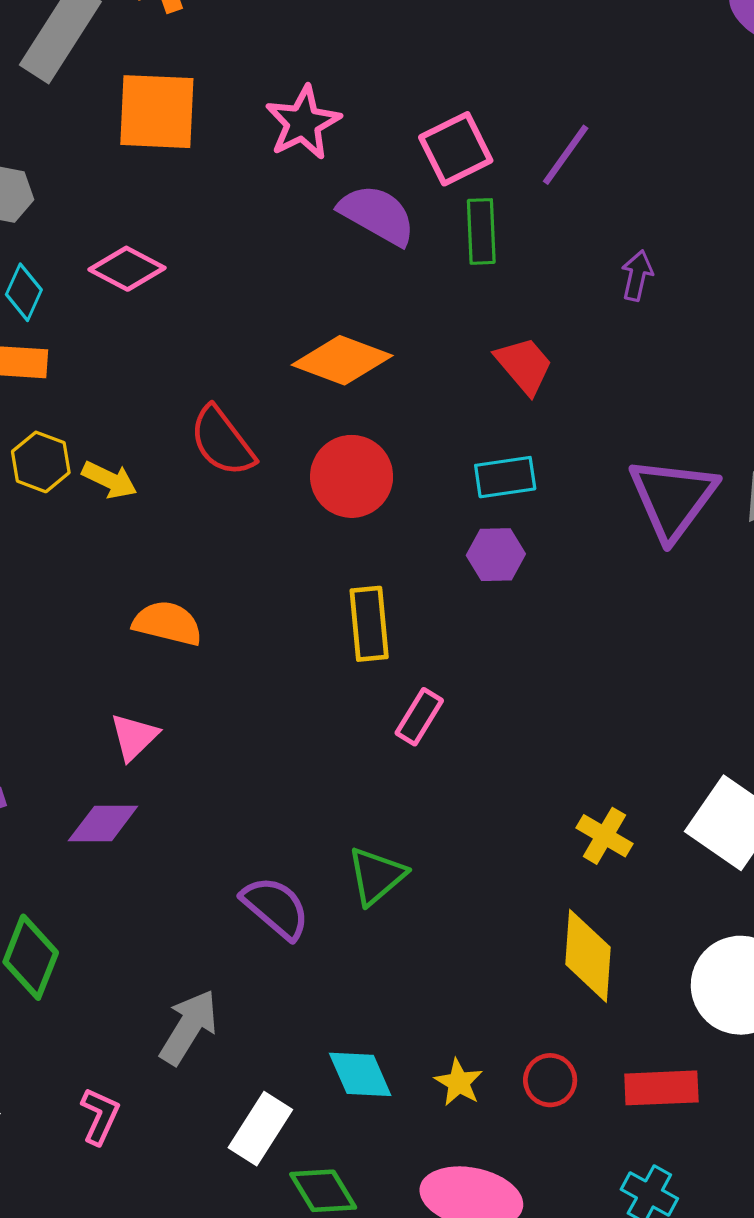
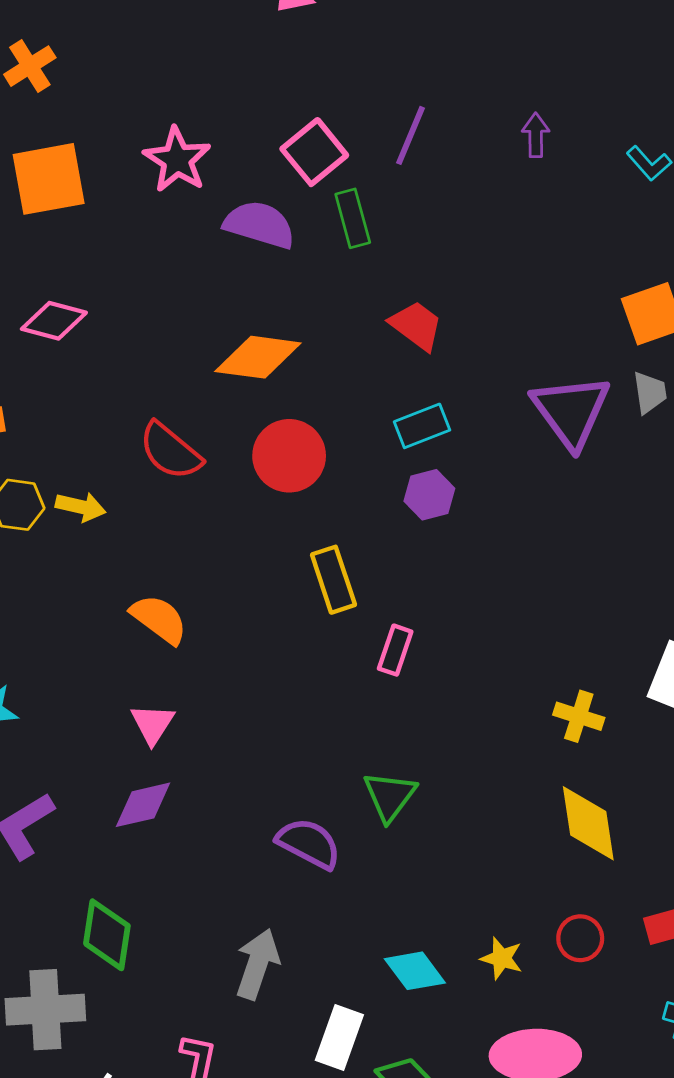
purple arrow: (637, 275) -> (536, 135), moved
orange semicircle: (167, 623) -> (159, 619), turned 36

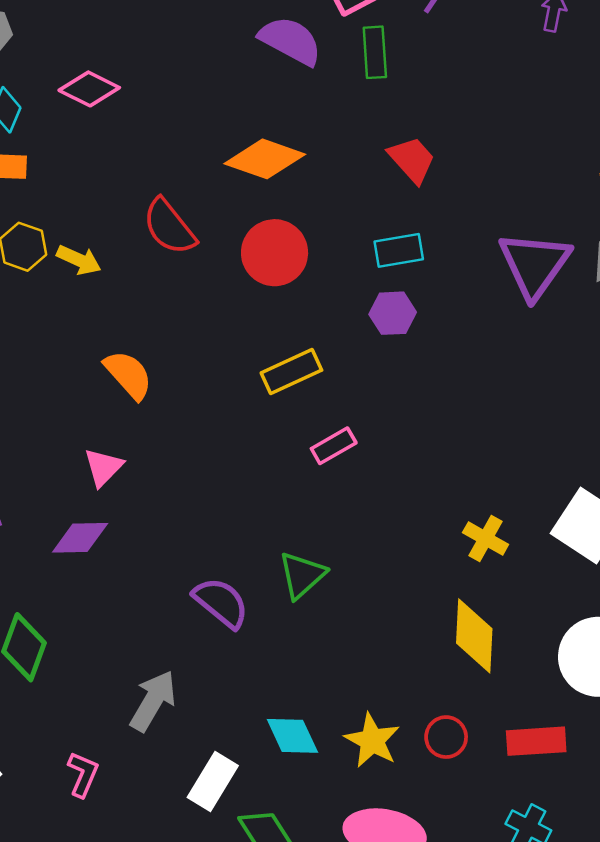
yellow rectangle: (333, 580) -> (291, 372), turned 72
pink rectangle: (395, 650) -> (334, 446), turned 30
yellow star: (502, 958) -> (372, 741), size x1.4

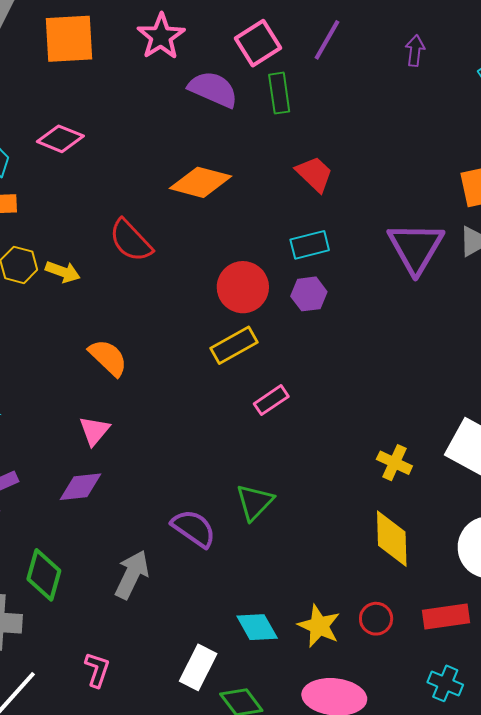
red circle: (275, 253) -> (243, 287), moved
gray arrow: (153, 701) -> (132, 575), moved

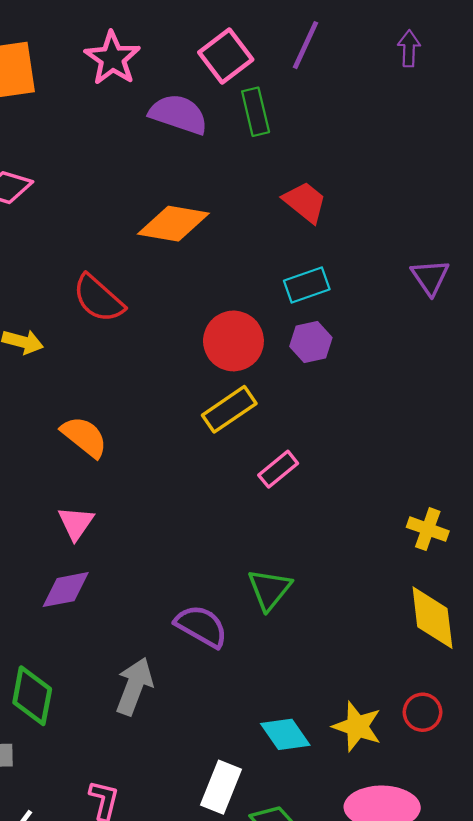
purple triangle: (416, 248) -> (430, 277), size x0.6

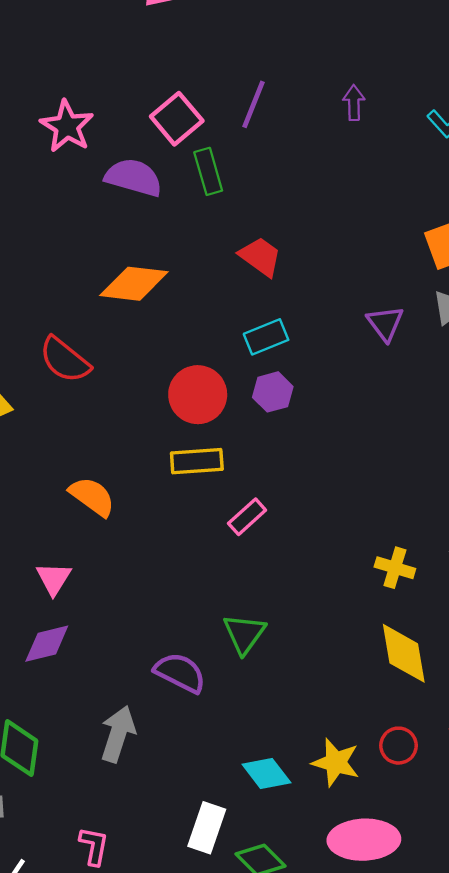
yellow rectangle: (229, 409) -> (197, 461), turned 33
orange semicircle: (84, 437) -> (92, 497), moved

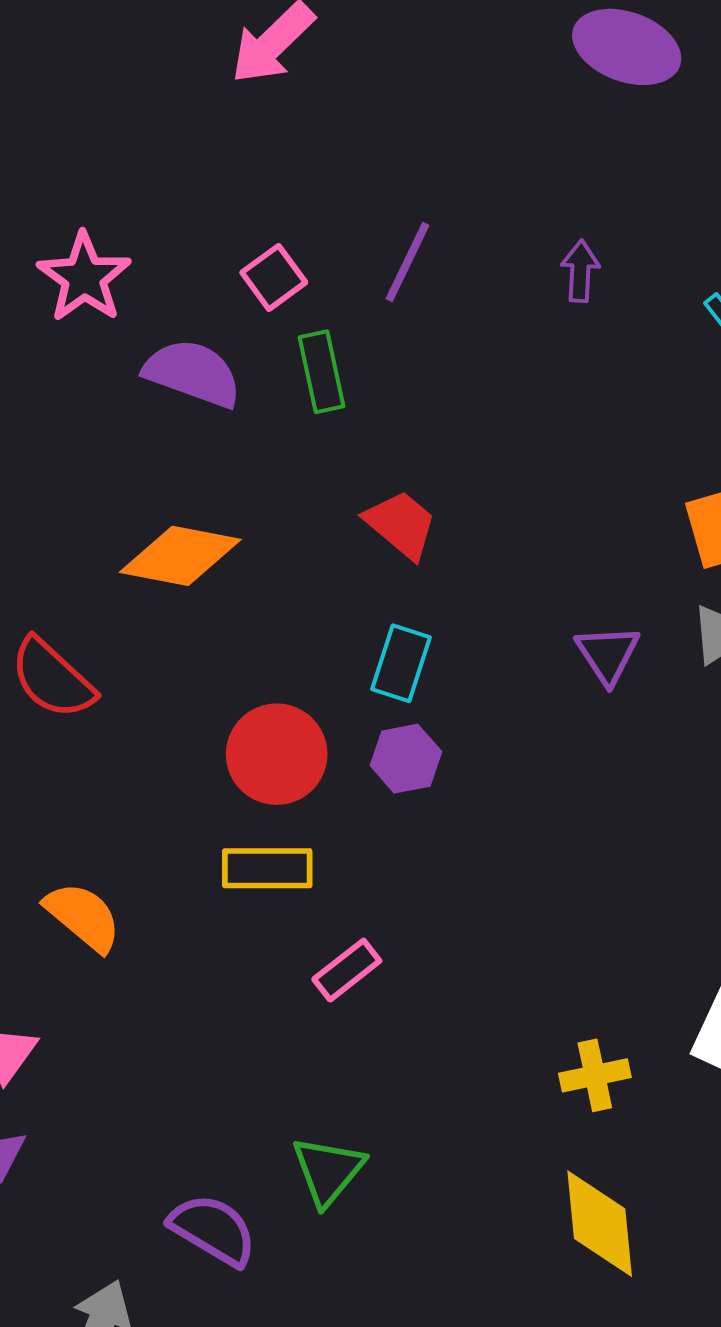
pink square: (177, 119) -> (274, 277), size x0.7
cyan rectangle: (266, 337) -> (401, 663), turned -54
yellow cross: (395, 568) -> (595, 1075), turned -33

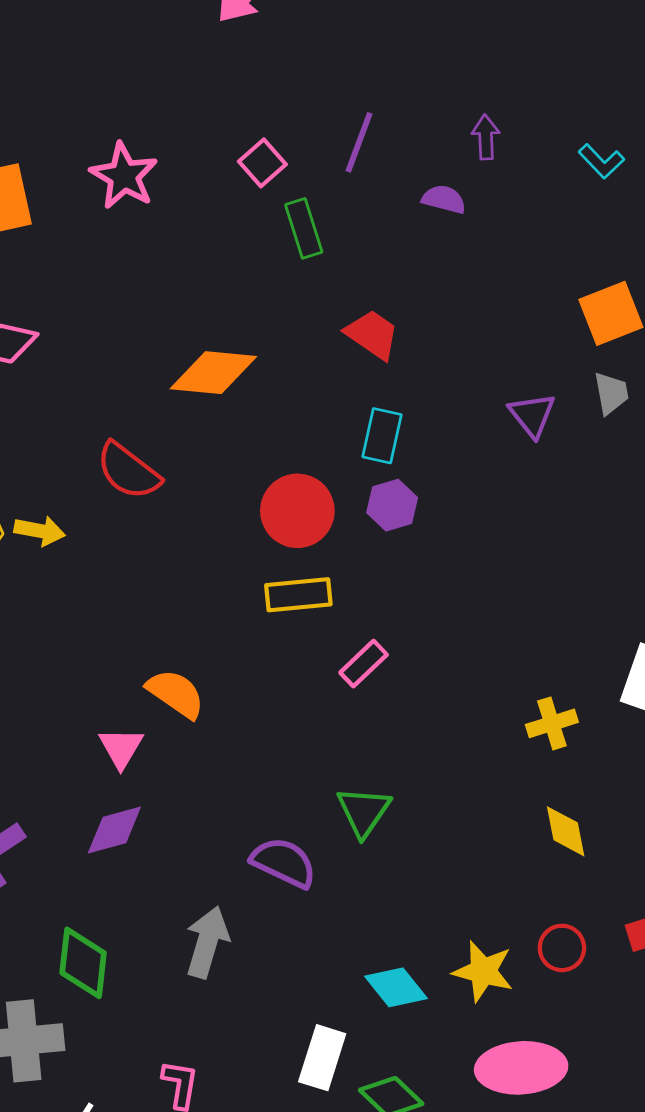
purple semicircle: (193, 373) -> (444, 199), moved, size x0.6
orange semicircle: (83, 917) -> (176, 694), moved
yellow diamond: (600, 1224) -> (566, 831), size x0.7

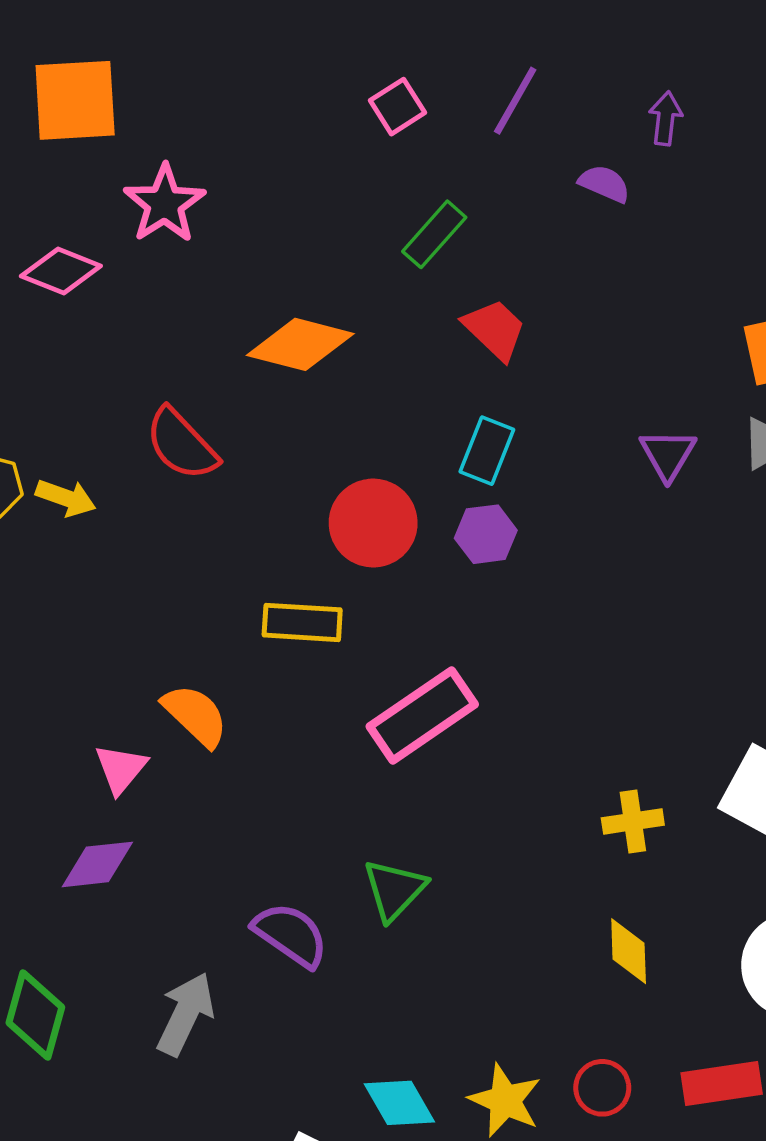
pink star: (124, 176) -> (164, 204), moved
green rectangle: (304, 228) -> (434, 234), moved, turned 50
yellow rectangle: (298, 595) -> (302, 622), moved
pink rectangle: (364, 664) -> (422, 715), size x1.8

